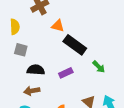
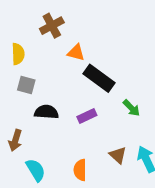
brown arrow: (32, 91) -> (15, 140), moved, turned -63

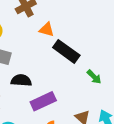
purple rectangle: (87, 116) -> (43, 101), moved, size x1.5

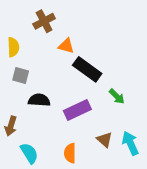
purple rectangle: (43, 101) -> (77, 110), moved

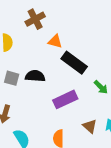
gray square: (21, 75) -> (12, 78), moved
black semicircle: (39, 100) -> (35, 76), moved

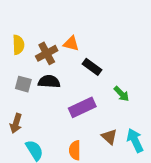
brown cross: (35, 19) -> (47, 53), moved
black rectangle: (74, 63) -> (92, 67), size x0.7

